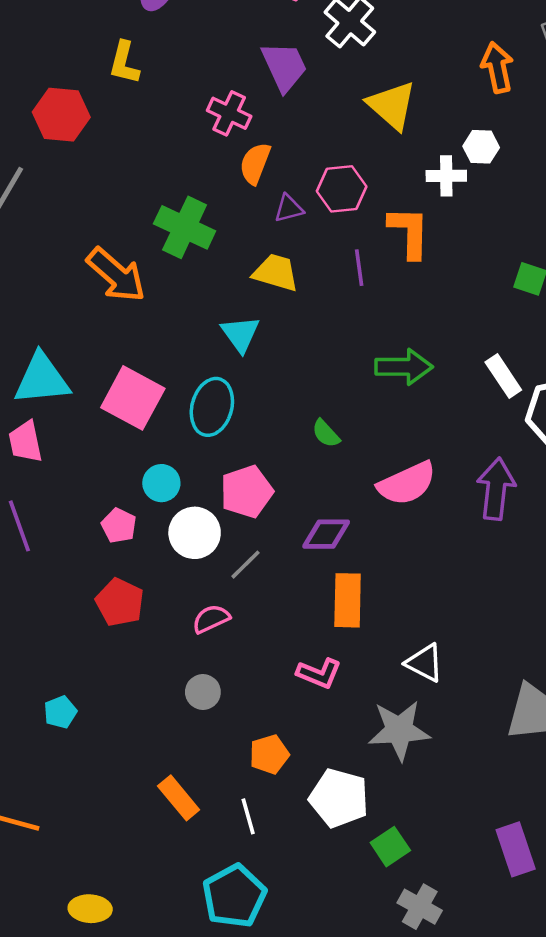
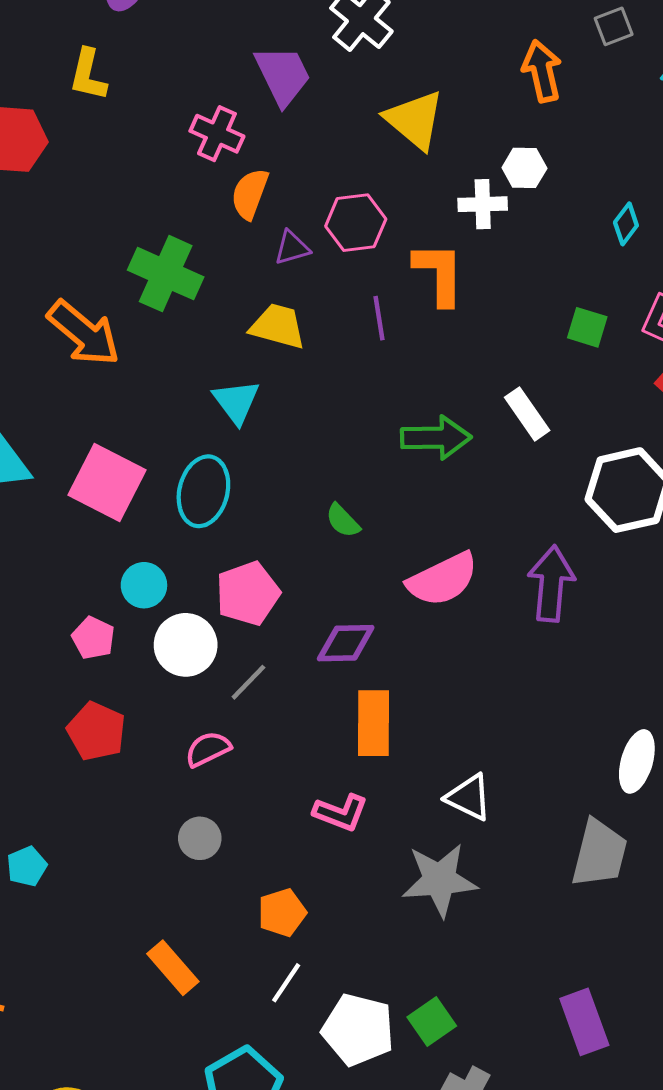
white rectangle: (503, 376) -> (527, 414), moved
white pentagon: (339, 798) -> (358, 1030), moved
white line: (248, 816) -> (286, 983), moved, turned 51

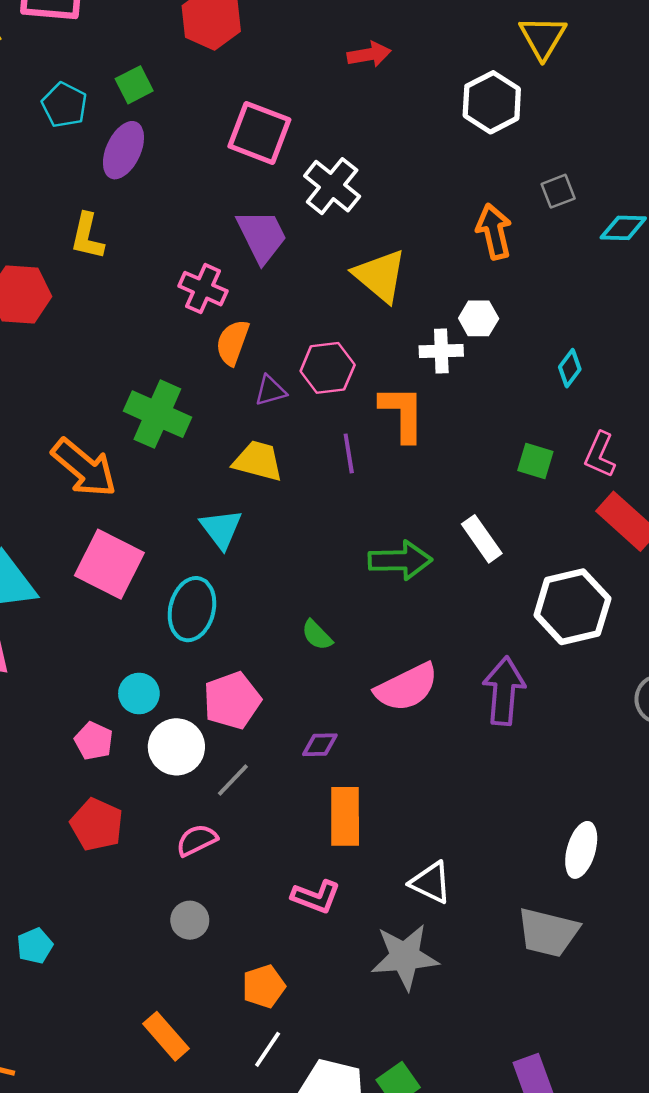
pink square: (107, 482) -> (109, 564), moved
purple diamond: (346, 643) -> (320, 745), size x0.7
gray trapezoid: (599, 853) -> (548, 932), turned 90

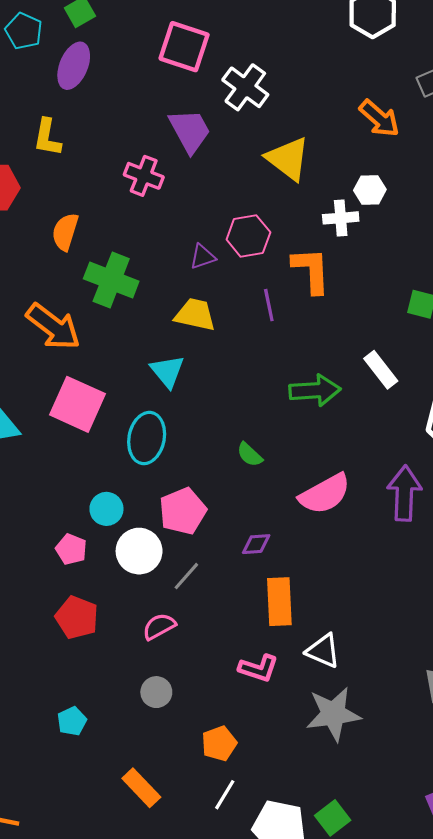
orange arrow: (494, 231) -> (379, 118), turned 147
orange semicircle: (233, 342) -> (65, 232), moved
white triangle: (431, 883) -> (323, 651), moved
cyan pentagon: (35, 946) -> (72, 721), moved

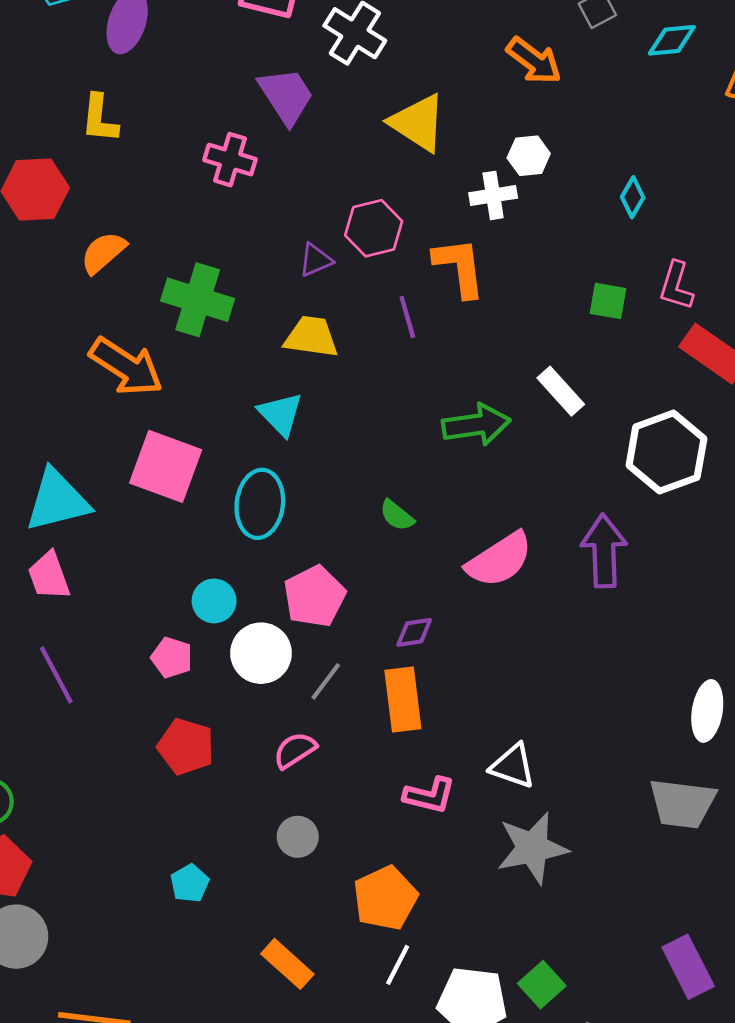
orange semicircle: (65, 232) -> (103, 253), moved, turned 36
orange rectangle: (279, 602) -> (403, 700), moved
orange pentagon: (219, 743) -> (385, 898), size x1.4

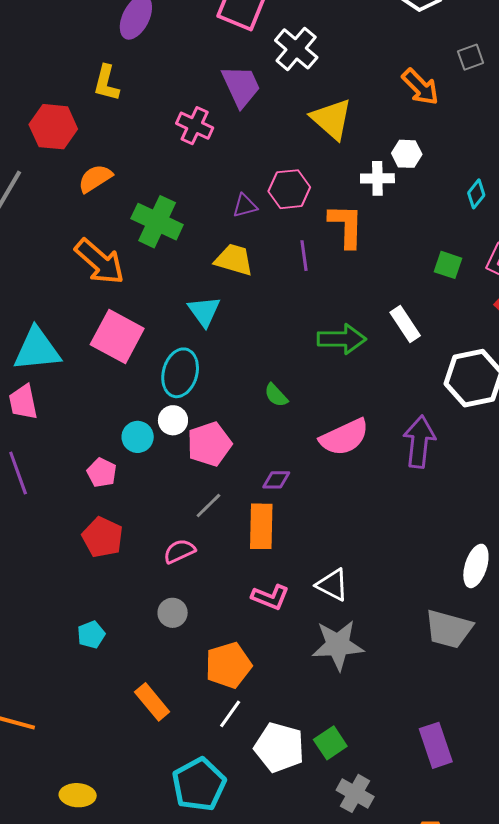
white circle: (261, 653) -> (173, 420), moved, size x0.7

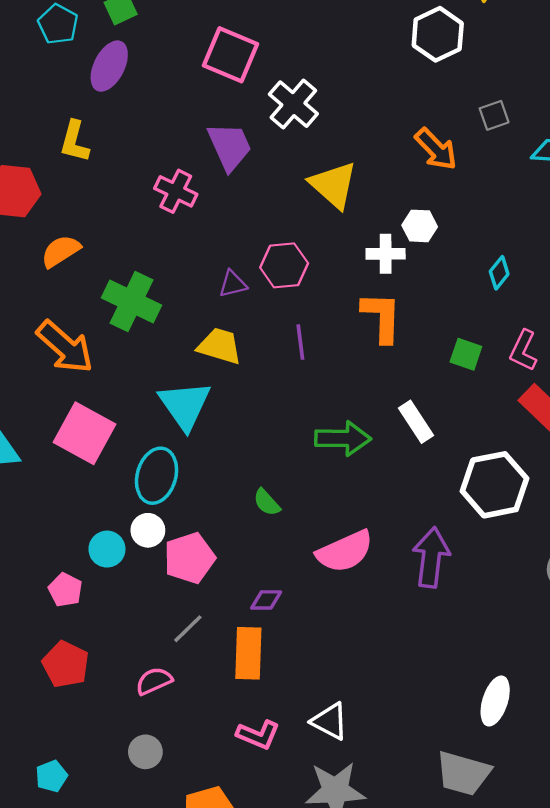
orange L-shape: (346, 226) -> (382, 317), moved
cyan triangle: (204, 311) -> (185, 405), size x1.4

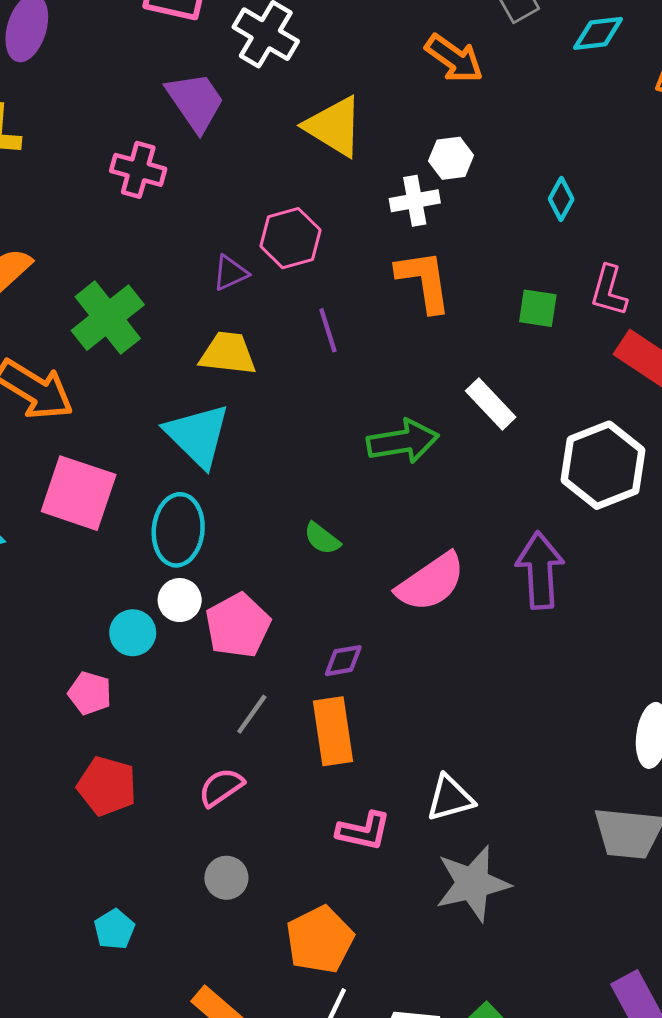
green cross: (132, 301) -> (108, 318), turned 36
white triangle: (330, 721) -> (450, 798), turned -33

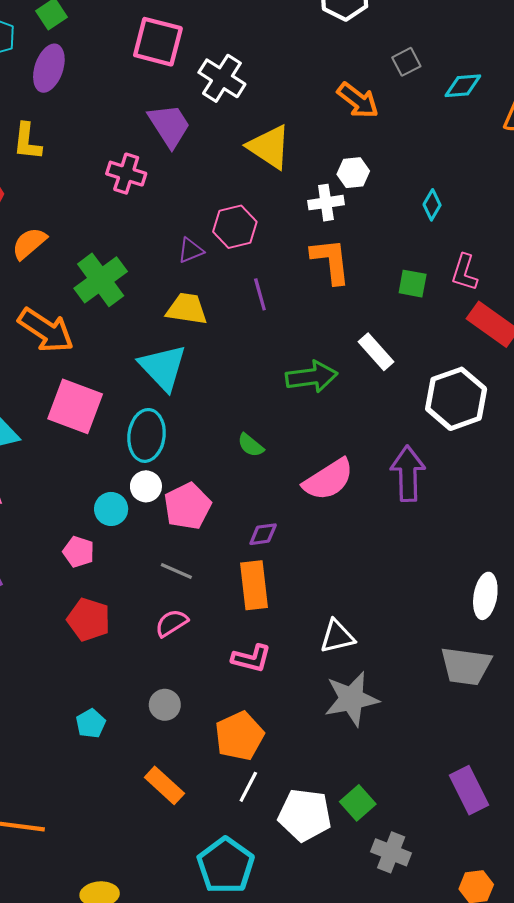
gray line: (252, 714) -> (176, 571), moved, turned 76
pink L-shape: (364, 831) -> (251, 658), moved
gray circle: (226, 878) -> (165, 705), moved

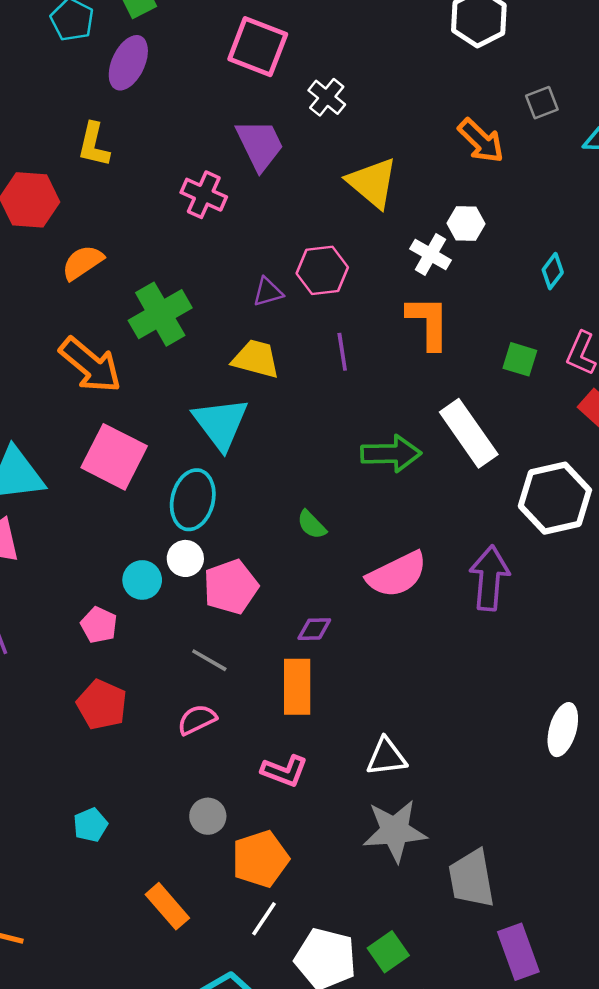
white cross: (222, 78) -> (327, 97), size x0.7
white cross: (326, 203) -> (430, 254), turned 32
white rectangle: (376, 352) -> (469, 433), size x1.5
gray trapezoid: (466, 666) -> (472, 879), moved, turned 66
gray circle: (165, 705) -> (208, 816), moved

